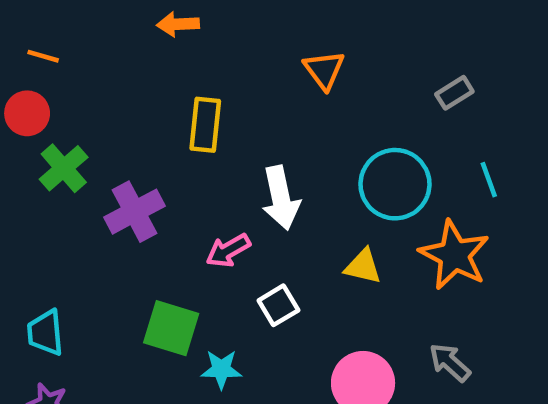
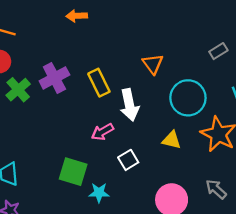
orange triangle: (324, 70) -> (153, 64), moved
yellow rectangle: (205, 125) -> (99, 83), moved, turned -32
purple cross: (134, 212) -> (54, 78), moved

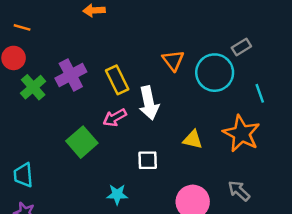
cyan circle: (188, 98) -> (215, 73), moved
pink arrow: (102, 132) -> (115, 118), moved
white square: (128, 160) -> (148, 160), turned 30
green square: (73, 172) -> (82, 142), moved, turned 32

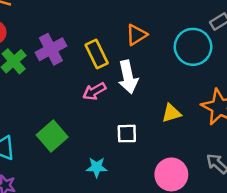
orange triangle: (173, 60) -> (136, 35), moved, turned 35
yellow triangle: (193, 140) -> (171, 113), turned -30
green square: (82, 142) -> (52, 136), moved

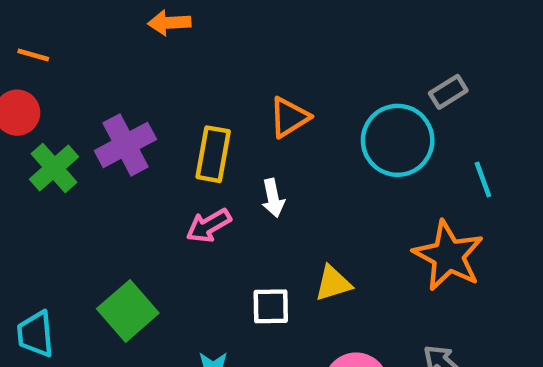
yellow rectangle: (97, 54) -> (213, 154), turned 36
white arrow: (128, 77) -> (273, 198), size x0.6
yellow triangle: (171, 113) -> (333, 283), moved

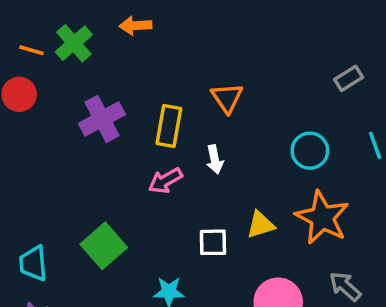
orange triangle: (289, 117) -> (227, 98), turned -32
cyan circle: (398, 140) -> (310, 151), moved, size x0.7
green cross: (54, 168) -> (74, 43), moved
orange star: (448, 256) -> (322, 218), moved

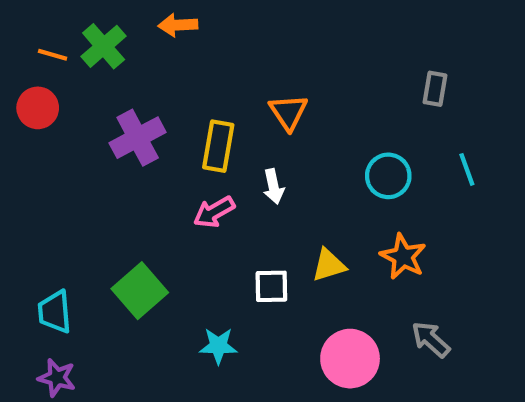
gray rectangle: (349, 78) -> (435, 89), turned -48
orange star: (322, 218) -> (403, 257), size x0.7

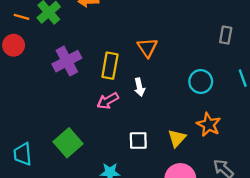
yellow triangle: (329, 265) -> (177, 138), moved, turned -30

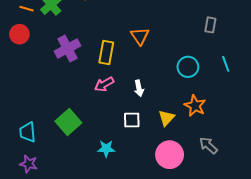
white arrow: (139, 87) -> (139, 88), moved

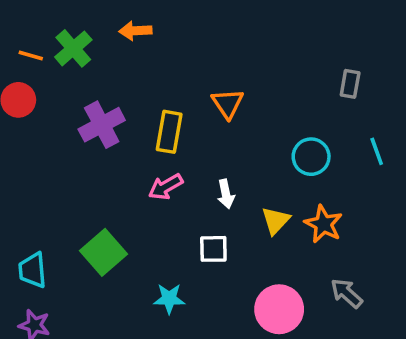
yellow triangle: (166, 118) -> (276, 221), moved

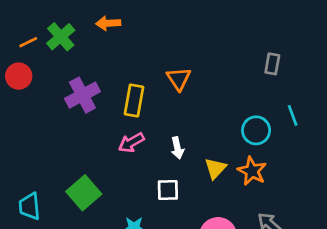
orange line: (31, 56) -> (28, 42), turned -42
cyan circle: (311, 157) -> (256, 130), moved

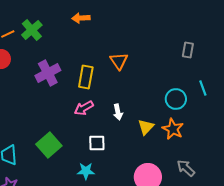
orange arrow: (108, 23) -> (81, 18), moved
white square: (168, 190) -> (97, 143), moved

